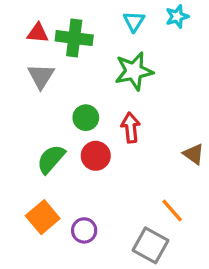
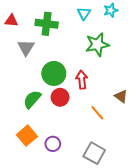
red triangle: (38, 33) -> (11, 21), moved
green star: (134, 71) -> (97, 44), moved
green circle: (86, 118) -> (54, 73), size x1.5
orange line: (172, 211) -> (97, 113), moved

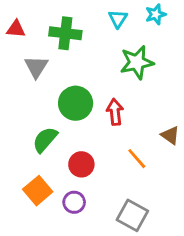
red circle: (60, 97) -> (81, 164), moved

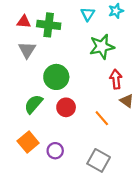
red triangle: (16, 29) -> (24, 22), moved
red arrow: (115, 112) -> (116, 79), moved
red circle: (81, 164) -> (66, 107), moved

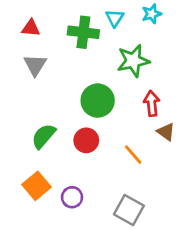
green cross: (49, 25) -> (83, 32), moved
green circle: (56, 77) -> (98, 101), moved

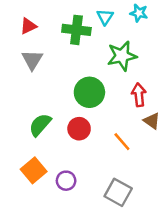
cyan star: (152, 14) -> (139, 13), turned 30
red triangle: (31, 28) -> (28, 26), turned -30

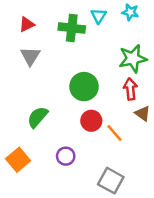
green star: (122, 56) -> (133, 59), moved
red circle: (79, 129) -> (91, 121), moved
orange square: (34, 170) -> (18, 160), moved
purple circle: (66, 181) -> (66, 156), moved

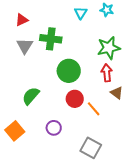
green cross: (72, 28) -> (51, 39), moved

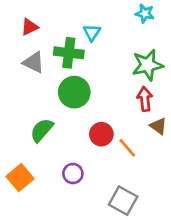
cyan triangle: (81, 13) -> (92, 32), moved
gray triangle: (25, 46) -> (34, 62), turned -36
green circle: (69, 71) -> (74, 92), moved

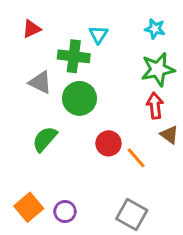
cyan star: (145, 13) -> (155, 29), moved
gray triangle: (34, 62) -> (40, 82), moved
purple circle: (73, 174) -> (65, 212), moved
orange square: (20, 178) -> (29, 207), moved

